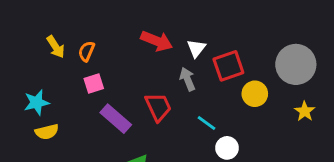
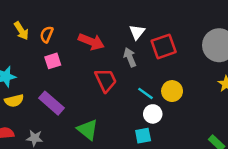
red arrow: (157, 41) -> (91, 42), moved
yellow circle: (255, 94) -> (172, 91), moved
purple rectangle: (116, 119) -> (51, 103), moved
white circle: (227, 148) -> (153, 114), moved

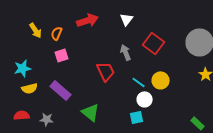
white triangle: (137, 32) -> (127, 19), moved
red arrow: (91, 42) -> (88, 20), moved, turned -40
red square: (164, 46) -> (154, 43), turned -35

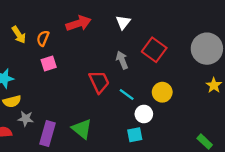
cyan line: (139, 82) -> (127, 94), moved
purple rectangle: (61, 90) -> (47, 133), moved, turned 65
gray star: (47, 119) -> (26, 119), moved

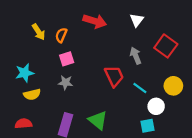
red arrow: (78, 23) -> (95, 21), turned 35
gray star: (26, 119) -> (66, 83), moved

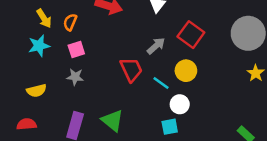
gray arrow: (136, 56) -> (156, 46), turned 70
cyan star: (25, 73) -> (39, 46), moved
yellow circle: (173, 86) -> (186, 71), moved

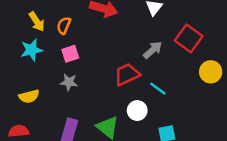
red trapezoid: (131, 69) -> (127, 74), turned -90
yellow circle: (186, 71) -> (211, 72), moved
white circle: (180, 104) -> (137, 111), moved

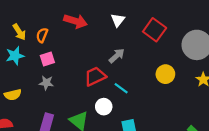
red square: (189, 38) -> (155, 30), moved

